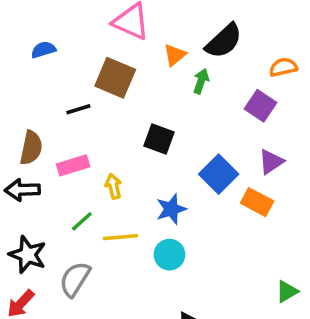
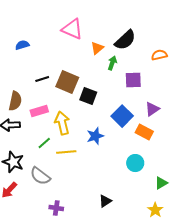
brown square: (115, 78) -> (67, 82), moved
purple square: (261, 106) -> (133, 80), moved, turned -36
yellow arrow: (113, 186) -> (62, 123), size x1.6
cyan circle: (169, 255) -> (135, 163), moved
gray semicircle: (75, 279) -> (40, 176), turned -85

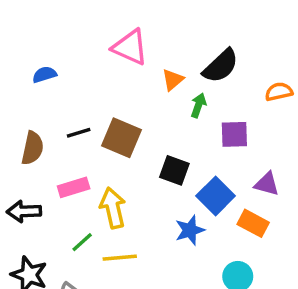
black square: (88, 96) -> (174, 170), moved
brown semicircle: (15, 101) -> (32, 148), moved
purple triangle: (152, 109) -> (267, 184), turned 49
blue star: (95, 136) -> (190, 230), moved

